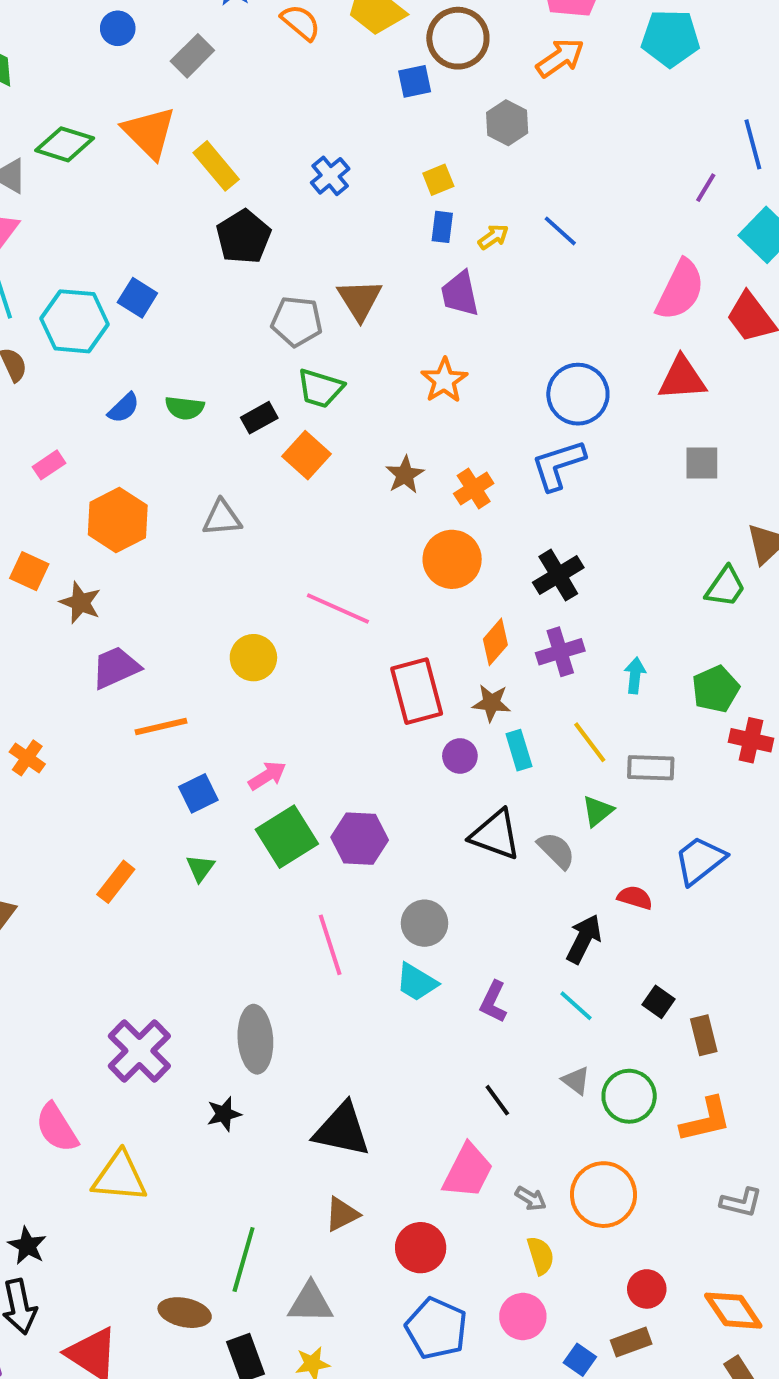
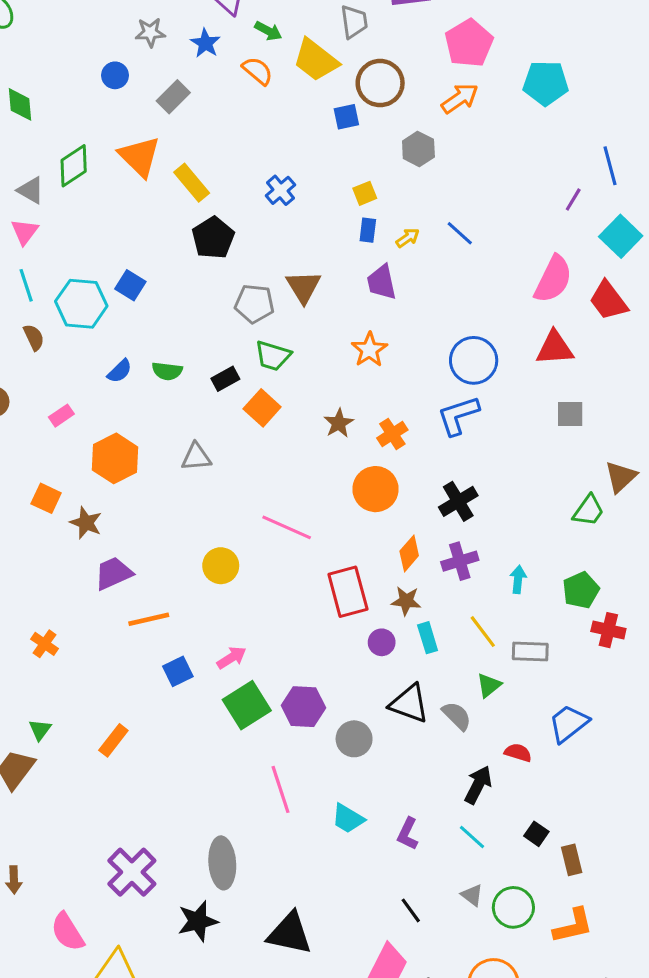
green diamond: (65, 144) -> (74, 166), turned -51
green triangle: (200, 868) -> (40, 730), moved
gray circle: (425, 923) -> (354, 739), moved
black star: (224, 1114) -> (198, 921), size x1.5

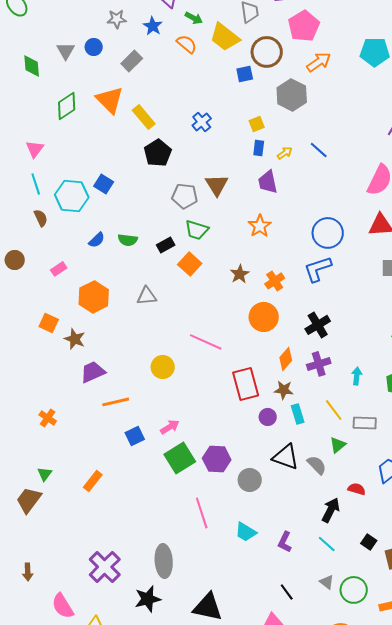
pink pentagon: (469, 43) -> (304, 26), moved
gray hexagon: (418, 149) -> (292, 95), size x1.4
gray triangle: (31, 190) -> (66, 51), moved, turned 30

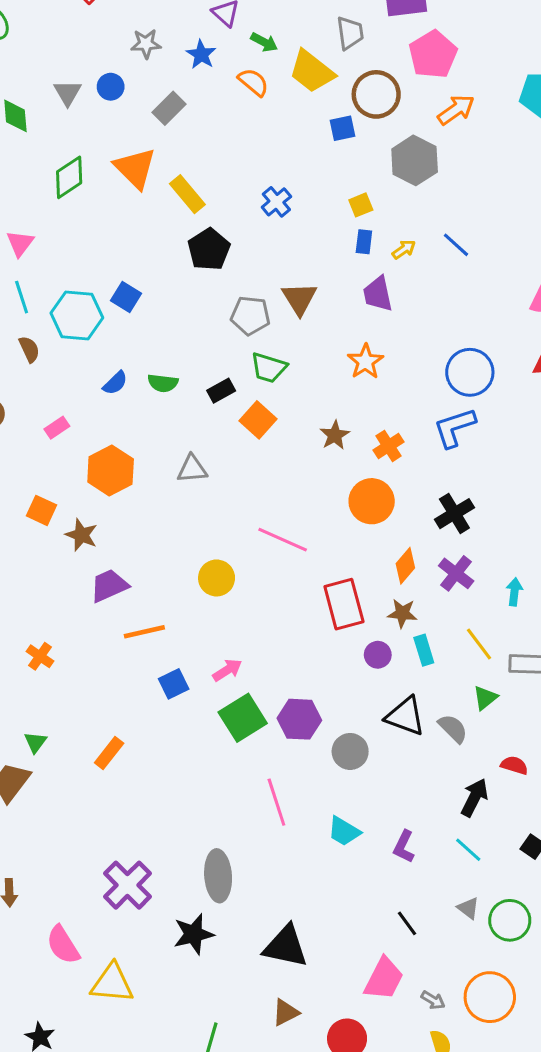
purple cross: (319, 364) -> (456, 573), turned -35

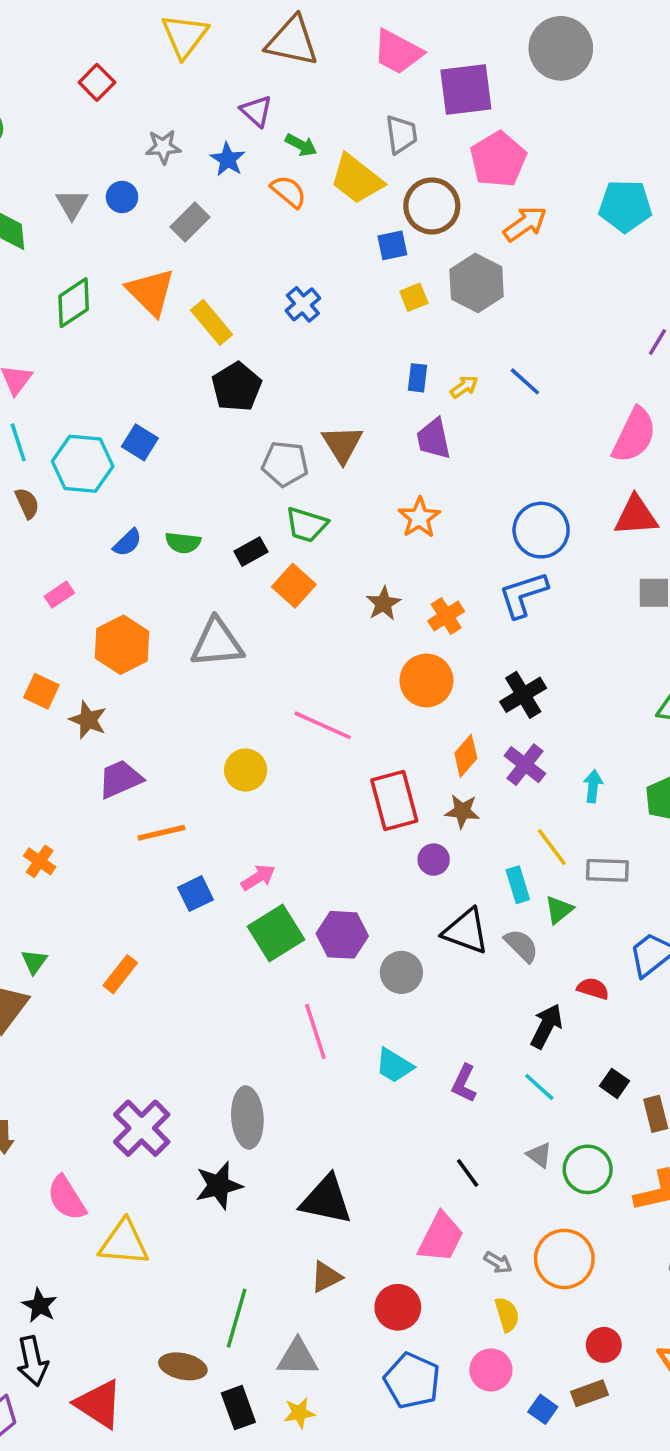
blue cross: (276, 202) -> (303, 304), moved
yellow square: (361, 205) -> (414, 297), moved
gray triangle: (192, 469) -> (217, 643), size x1.5
cyan rectangle: (424, 650) -> (518, 885), moved

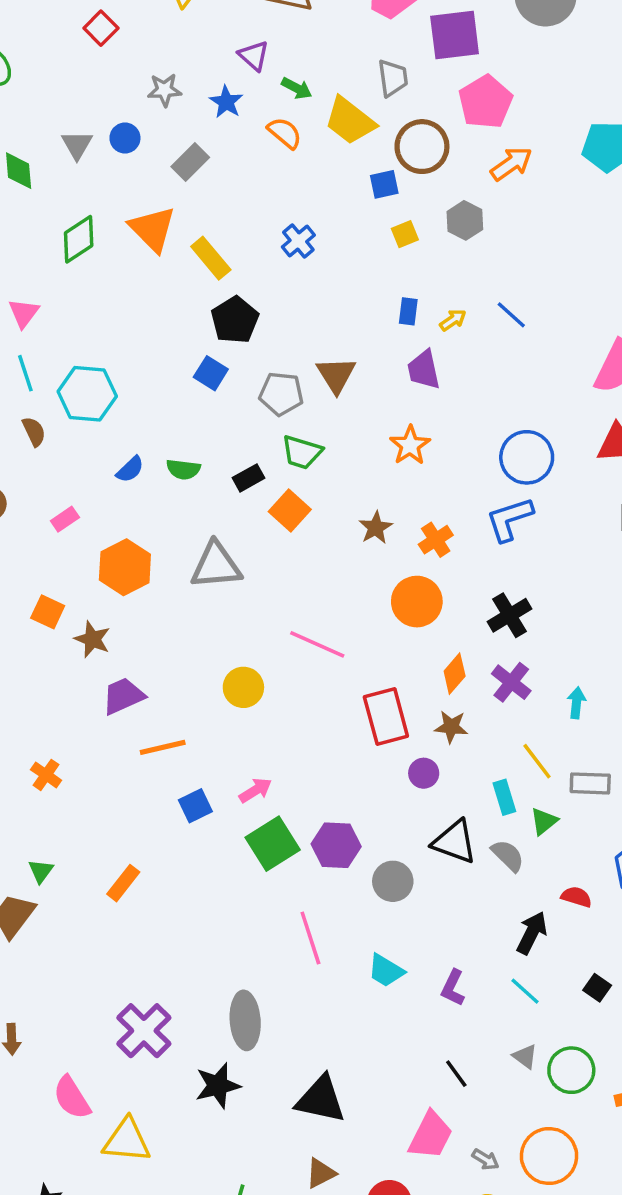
gray hexagon: (477, 283) -> (465, 220), size x0.7
blue square: (140, 442) -> (211, 373), moved

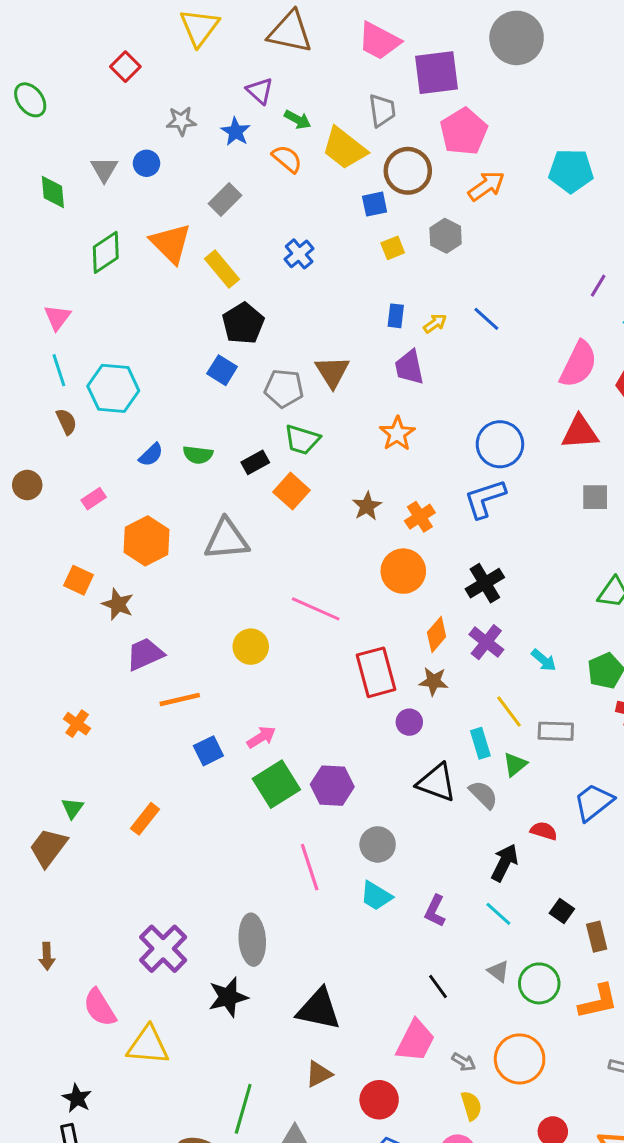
gray rectangle: (190, 162) -> (225, 200), moved
cyan arrow: (576, 703) -> (544, 660), turned 124
gray circle: (393, 881) -> (378, 844), moved

